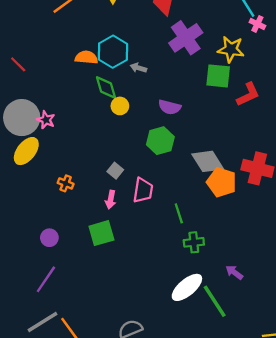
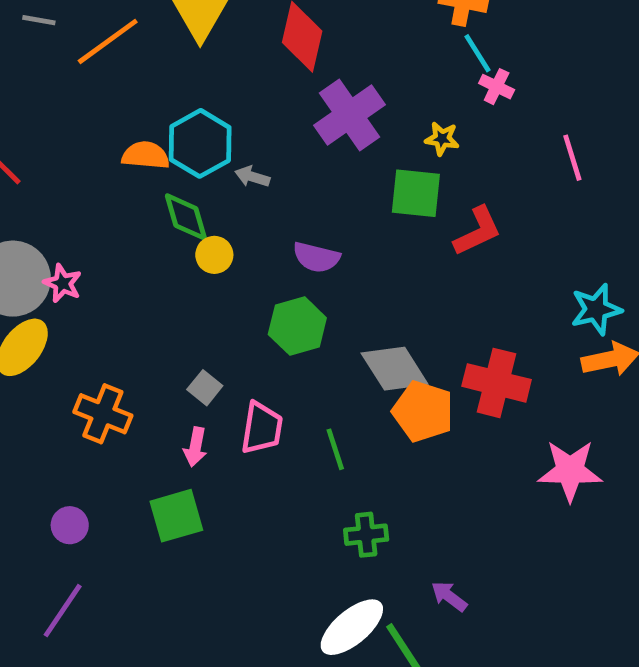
yellow star: (231, 49) -> (442, 139), size x0.6
orange cross: (66, 183) -> (103, 414), size x1.6
green line: (179, 213) -> (335, 449), moved

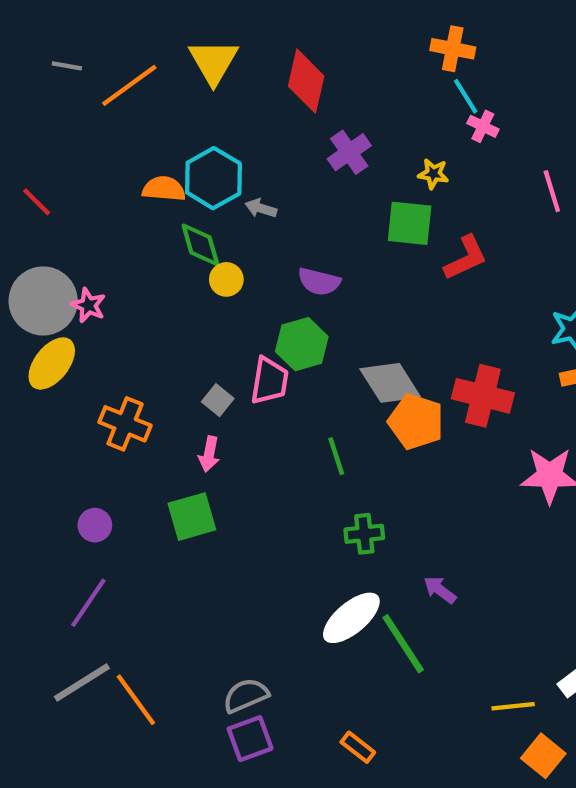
purple cross: (349, 115) -> (349, 152), size x0.7
pink trapezoid: (262, 428) -> (269, 381), moved

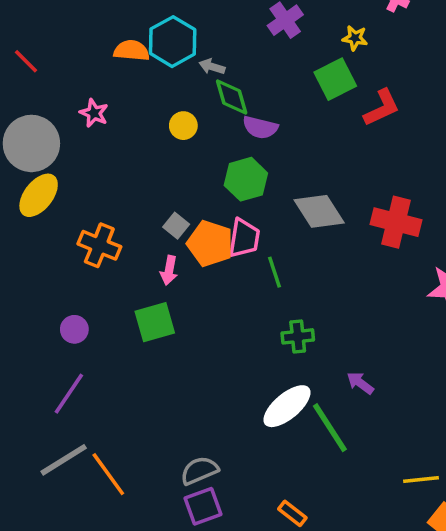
green square: (410, 223) -> (335, 79), turned -33
green diamond: (200, 245) -> (232, 97), moved
pink star: (88, 305) -> (94, 113), moved
pink trapezoid: (269, 381) -> (244, 238), moved
orange pentagon: (416, 422) -> (210, 244), moved

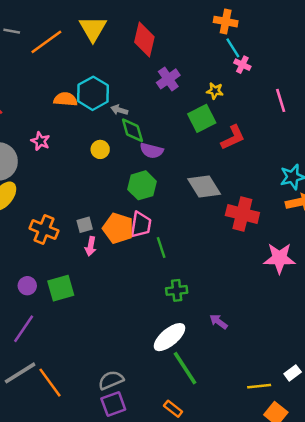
gray diamond: (319, 211) -> (204, 186), moved
gray square: (176, 226) -> (85, 225), moved, turned 35
green square: (155, 322) -> (61, 288), moved
green line: (330, 428) -> (185, 368), moved

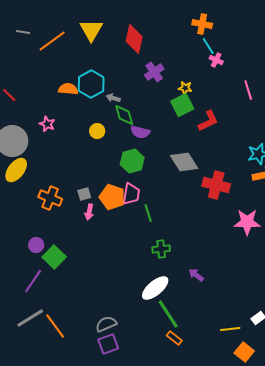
yellow star: (215, 91) -> (185, 88), moved
green square: (61, 288) -> (54, 257), moved, turned -30
orange rectangle: (173, 409) -> (174, 338), moved

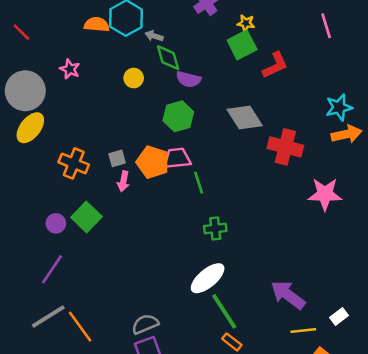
pink trapezoid: (131, 194) -> (177, 158), turned -105
green square: (54, 257) -> (86, 217), moved
purple arrow: (196, 275) -> (288, 295), moved, size x1.8

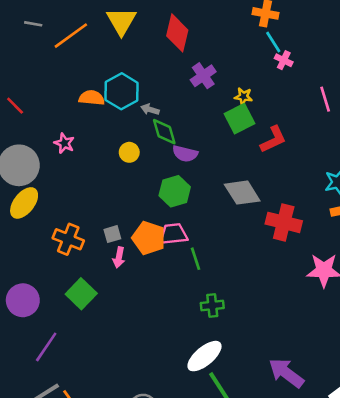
purple circle: (56, 223) -> (23, 300), moved, size x1.6

